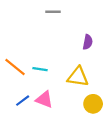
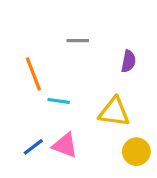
gray line: (53, 12) -> (78, 41), moved
orange line: (15, 67) -> (33, 74), moved, turned 30

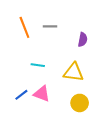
orange line: (33, 74) -> (24, 27), moved
yellow circle: (136, 152) -> (80, 103), moved

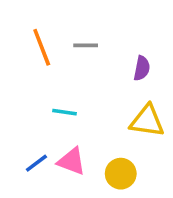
yellow triangle: (73, 72) -> (147, 121), moved
yellow circle: (80, 103) -> (121, 174), moved

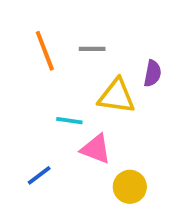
yellow triangle: (147, 121) -> (117, 96), moved
pink triangle: (72, 161) -> (96, 149), moved

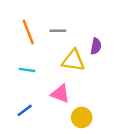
cyan line: (69, 121) -> (27, 70), moved

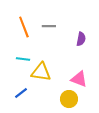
yellow triangle: (73, 60) -> (41, 72), moved
pink triangle: (60, 94) -> (79, 79), moved

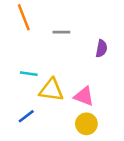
orange line: (24, 27) -> (24, 17), moved
pink triangle: (79, 79) -> (84, 96), moved

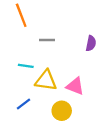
gray line: (61, 32) -> (47, 40), moved
yellow circle: (86, 124) -> (62, 111), moved

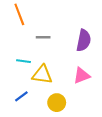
purple semicircle: (91, 43) -> (84, 40), size x1.5
pink triangle: (75, 86) -> (82, 76), moved, turned -42

